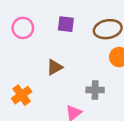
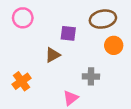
purple square: (66, 24) -> (68, 33), moved

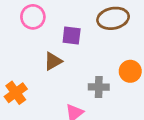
pink circle: (23, 18) -> (33, 17), moved
orange circle: (114, 45) -> (130, 71), moved

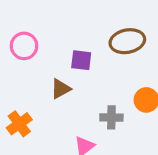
pink circle: (33, 17) -> (24, 46), moved

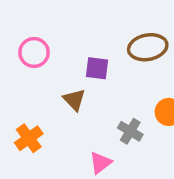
brown triangle: (61, 89) -> (74, 100), turned -45
gray cross: (111, 117) -> (130, 131), turned 30

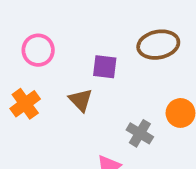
orange cross: (29, 138) -> (25, 104), moved

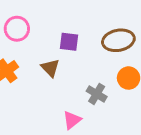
brown ellipse: (158, 45) -> (118, 40), moved

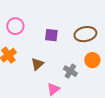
brown triangle: (50, 68) -> (37, 64), moved, turned 32

